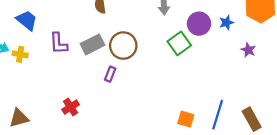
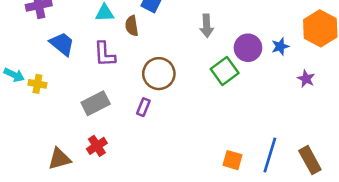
blue trapezoid: (27, 20) -> (62, 44), moved
purple L-shape: (59, 43) -> (105, 54), moved
gray rectangle: (93, 44) -> (96, 103), moved
brown triangle: (19, 118) -> (59, 159), moved

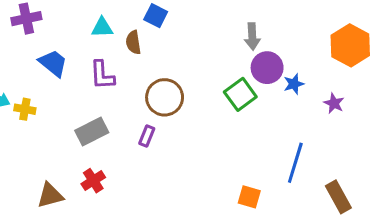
gray arrow: (207, 26) -> (252, 36), moved
blue star: (280, 46) -> (294, 84), moved
blue line: (270, 155) -> (295, 163), moved

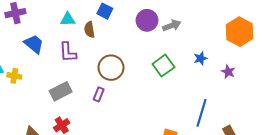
gray arrow: (252, 36) -> (172, 25), turned -108
purple circle: (267, 68) -> (147, 20), moved

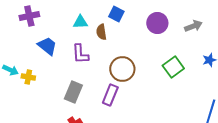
gray arrow: (172, 25) -> (193, 26), moved
gray rectangle: (61, 91) -> (73, 92), turned -40
purple rectangle: (99, 94) -> (110, 95), size x1.5

